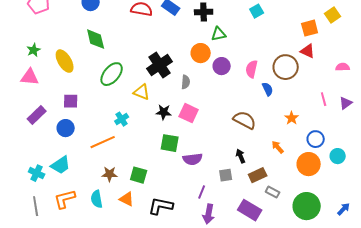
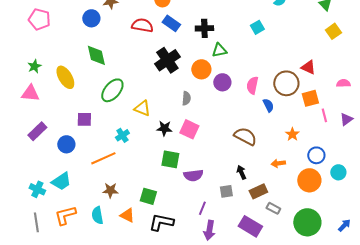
orange square: (310, 28) -> (310, 98), moved
black cross: (160, 65) -> (167, 60), moved
purple square: (71, 101) -> (84, 119), moved
orange arrow: (278, 147) -> (278, 163), turned -56
green square: (139, 175) -> (148, 196), moved

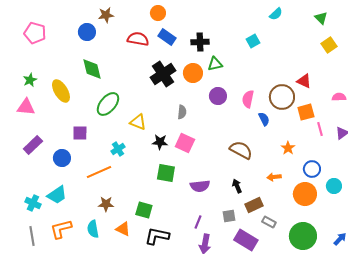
orange circle: (201, 69) -> (193, 73), moved
purple semicircle: (193, 175) -> (200, 186), moved
gray square: (226, 191) -> (229, 216), moved

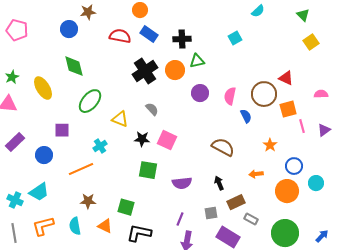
gray semicircle: (182, 112) -> (152, 109), moved, turned -48

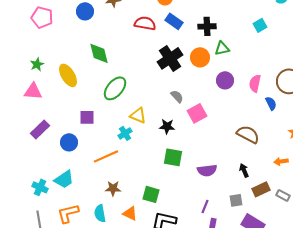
blue circle: (69, 29) -> (85, 11), moved
yellow triangle: (120, 119) -> (138, 115), moved
pink square: (167, 140) -> (197, 113), moved, turned 36
gray rectangle: (251, 219) -> (283, 195), moved

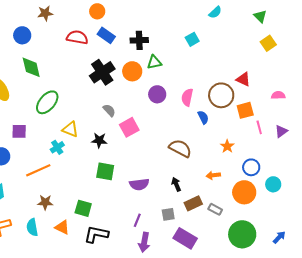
blue circle: (85, 11) -> (22, 35), moved

